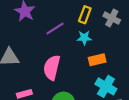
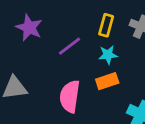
orange rectangle: (97, 60) -> (107, 81), moved

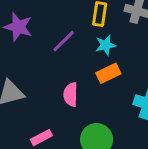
pink semicircle: (70, 96) -> (71, 94), size x0.7

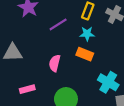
orange rectangle: (108, 73) -> (85, 54), turned 35

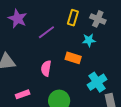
cyan star: (87, 34) -> (89, 40), moved
cyan cross: (108, 82) -> (97, 82), turned 30

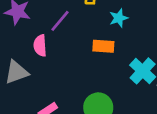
pink semicircle: (46, 68) -> (40, 46), moved

